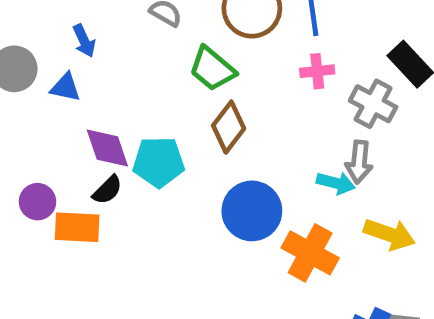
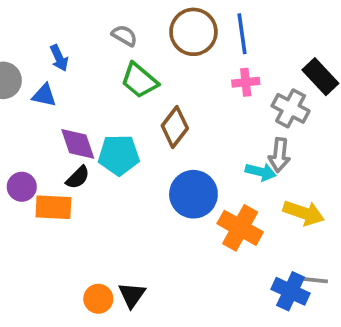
green trapezoid: (212, 69) -> (139, 80), moved

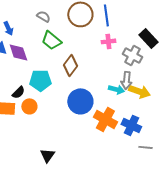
purple diamond: (78, 144) -> (18, 52), moved
yellow arrow: (304, 213) -> (139, 91), moved
blue cross: (291, 291) -> (131, 125), moved
orange circle: (98, 299) -> (29, 106), moved

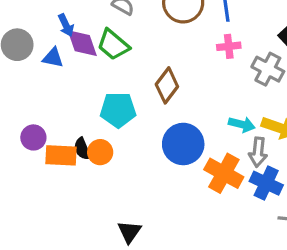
green trapezoid: (51, 40) -> (113, 45), moved
purple diamond: (18, 52) -> (82, 43), moved
gray arrow: (126, 80) -> (258, 152), moved
black semicircle: (18, 92) -> (82, 149), moved, turned 112

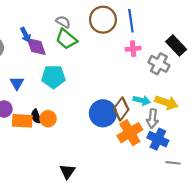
green trapezoid: (113, 45) -> (66, 39), moved
blue triangle: (53, 58) -> (17, 83), moved, turned 48
brown diamond: (167, 85) -> (121, 109), moved
cyan pentagon: (118, 110) -> (53, 77), moved
orange cross: (224, 173) -> (130, 133), turned 30

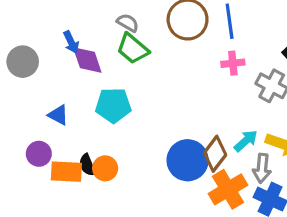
blue triangle: (17, 83) -> (58, 115), turned -32
cyan arrow: (142, 100) -> (246, 141), turned -56

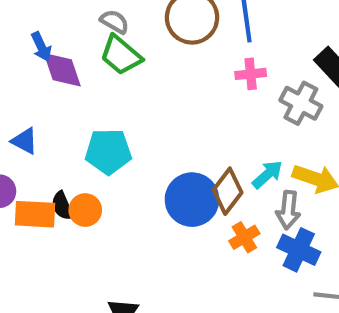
cyan pentagon: (113, 105) -> (108, 151), moved
orange cross: (228, 189) -> (244, 237), size x0.6

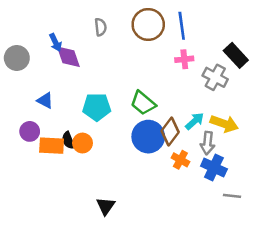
gray semicircle: (115, 22) -> (101, 27), turned 54
green trapezoid: (121, 55) -> (143, 103), moved
orange cross: (244, 237) -> (180, 160), turned -30

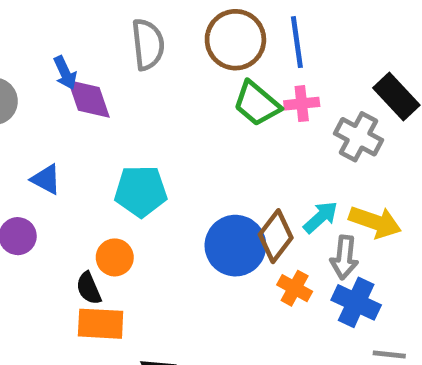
gray semicircle: (101, 27) -> (148, 44), size x1.5
green trapezoid: (143, 103) -> (257, 104), moved
black semicircle: (68, 140) -> (89, 288), moved
orange rectangle: (52, 146) -> (101, 324), moved

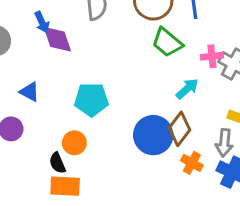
pink cross: (302, 104) -> (212, 56), moved
cyan arrow: (321, 217) -> (187, 89), moved

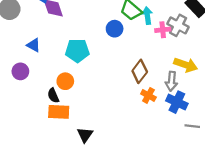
pink cross: (212, 56) -> (163, 30), moved
cyan arrow: (187, 89) -> (147, 16), moved, turned -56
blue circle: (153, 135) -> (115, 29), moved, size x0.6

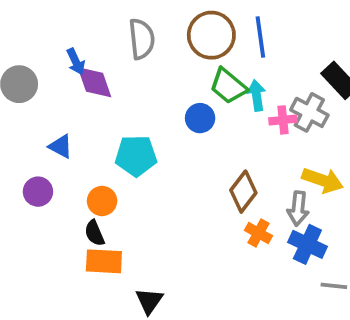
orange circle: (65, 81) -> (102, 201), moved

